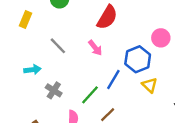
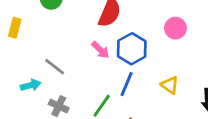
gray line: (58, 46) -> (55, 67), moved
blue hexagon: (138, 59) -> (132, 49), moved

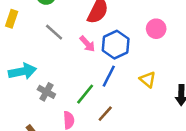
gray line: (55, 67) -> (54, 32), moved
cyan arrow: (31, 85) -> (22, 71), size x1.5

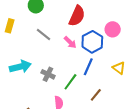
pink circle: (156, 29) -> (113, 29), moved
gray cross: (46, 92) -> (48, 74), moved
brown line: (105, 114) -> (96, 95), moved

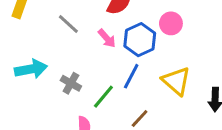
yellow triangle: (119, 68) -> (176, 81), size x1.5

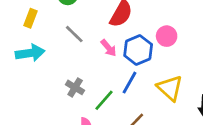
cyan arrow: (31, 69) -> (30, 53), moved

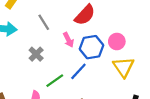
gray cross: (75, 87) -> (36, 54), moved
yellow triangle: (170, 88) -> (123, 67), moved

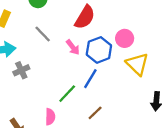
gray cross: (36, 54) -> (21, 70), moved, turned 32

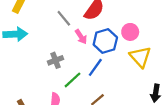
gray line: (43, 34) -> (64, 18), moved
gray cross: (21, 70) -> (56, 60), moved

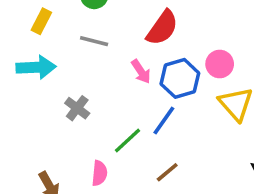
gray line: (64, 18) -> (94, 41), moved, turned -36
gray cross: (56, 60) -> (77, 108), moved, turned -32

